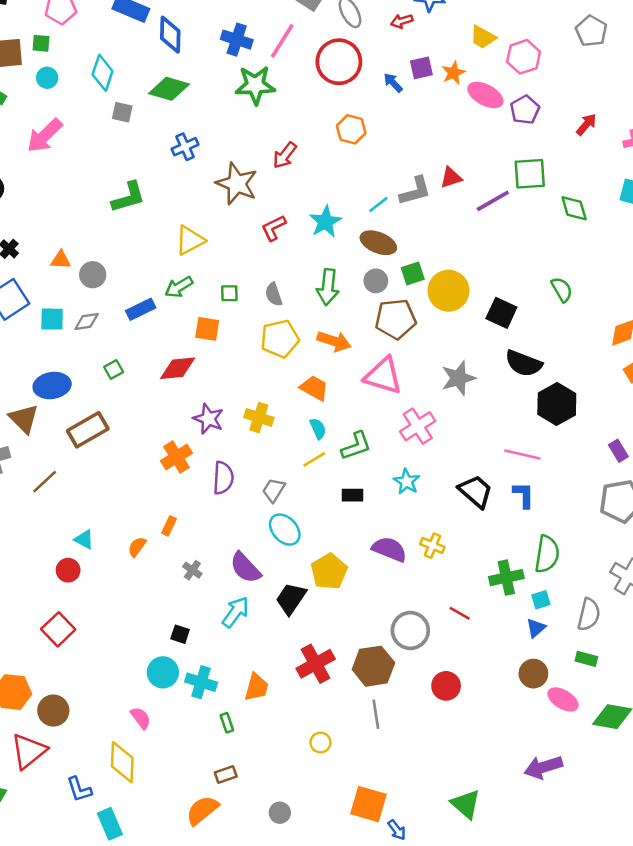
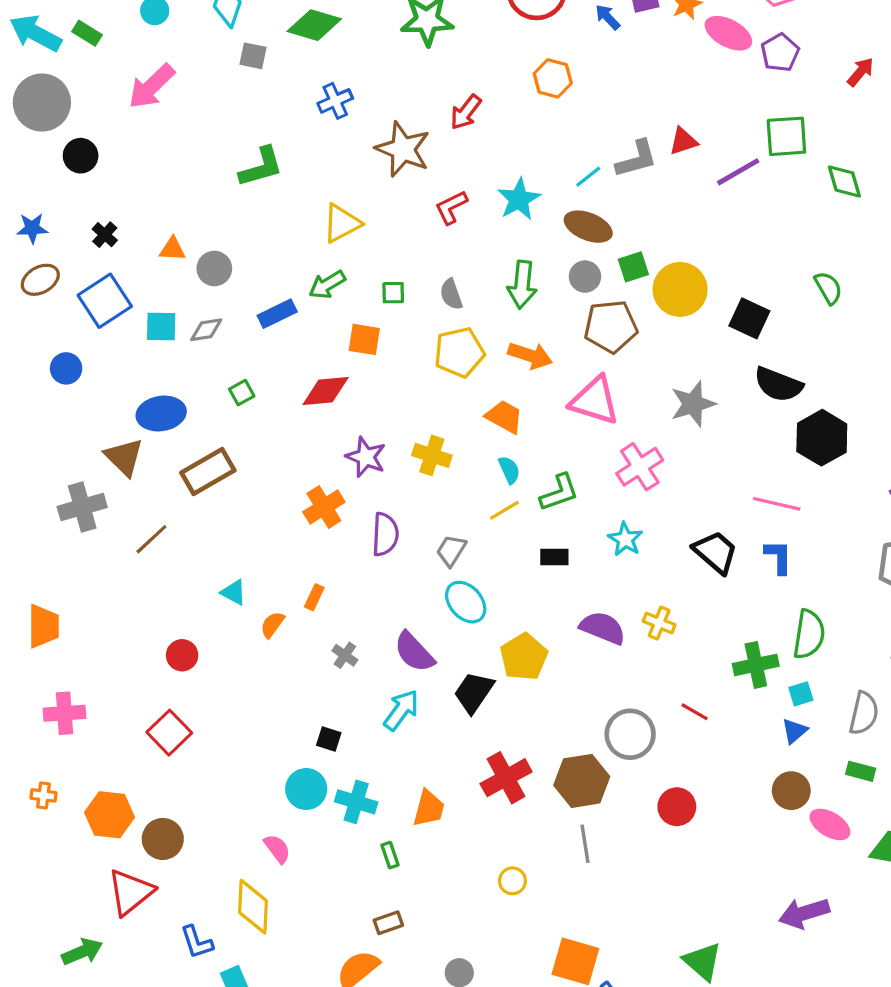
cyan triangle: (84, 539) -> (234, 592), moved

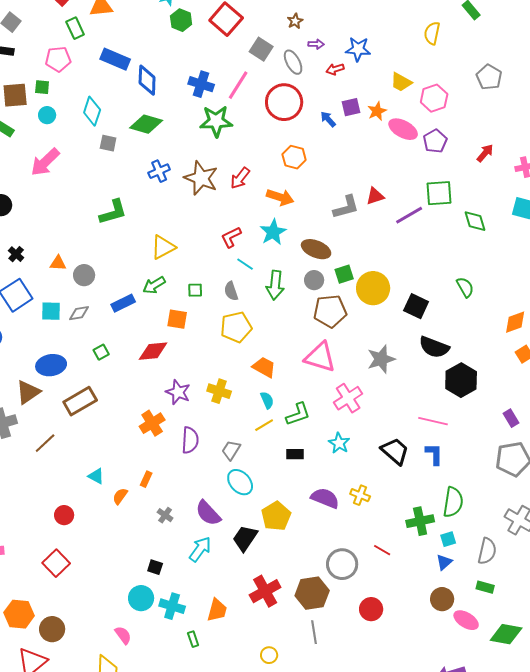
brown star: (403, 149) -> (201, 178), moved
cyan line: (588, 177) -> (245, 264), moved, turned 72
orange arrow: (530, 356) -> (280, 197), moved
brown triangle: (124, 457) -> (28, 392), turned 40

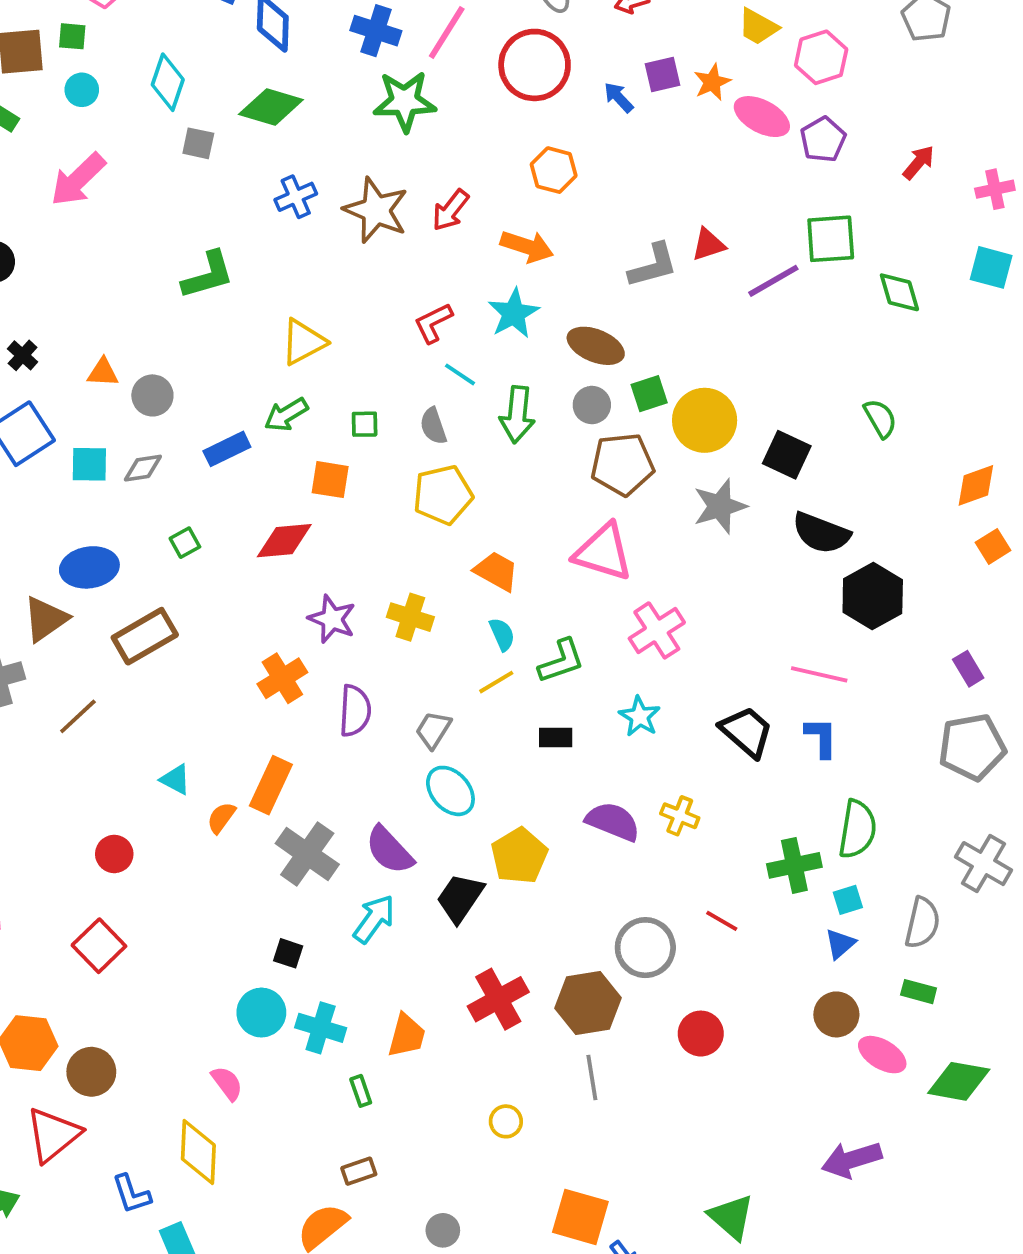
gray star: (381, 359) -> (720, 506), moved
orange rectangle: (146, 479) -> (271, 785), size x1.8
gray cross: (165, 515) -> (307, 854), size x2.0

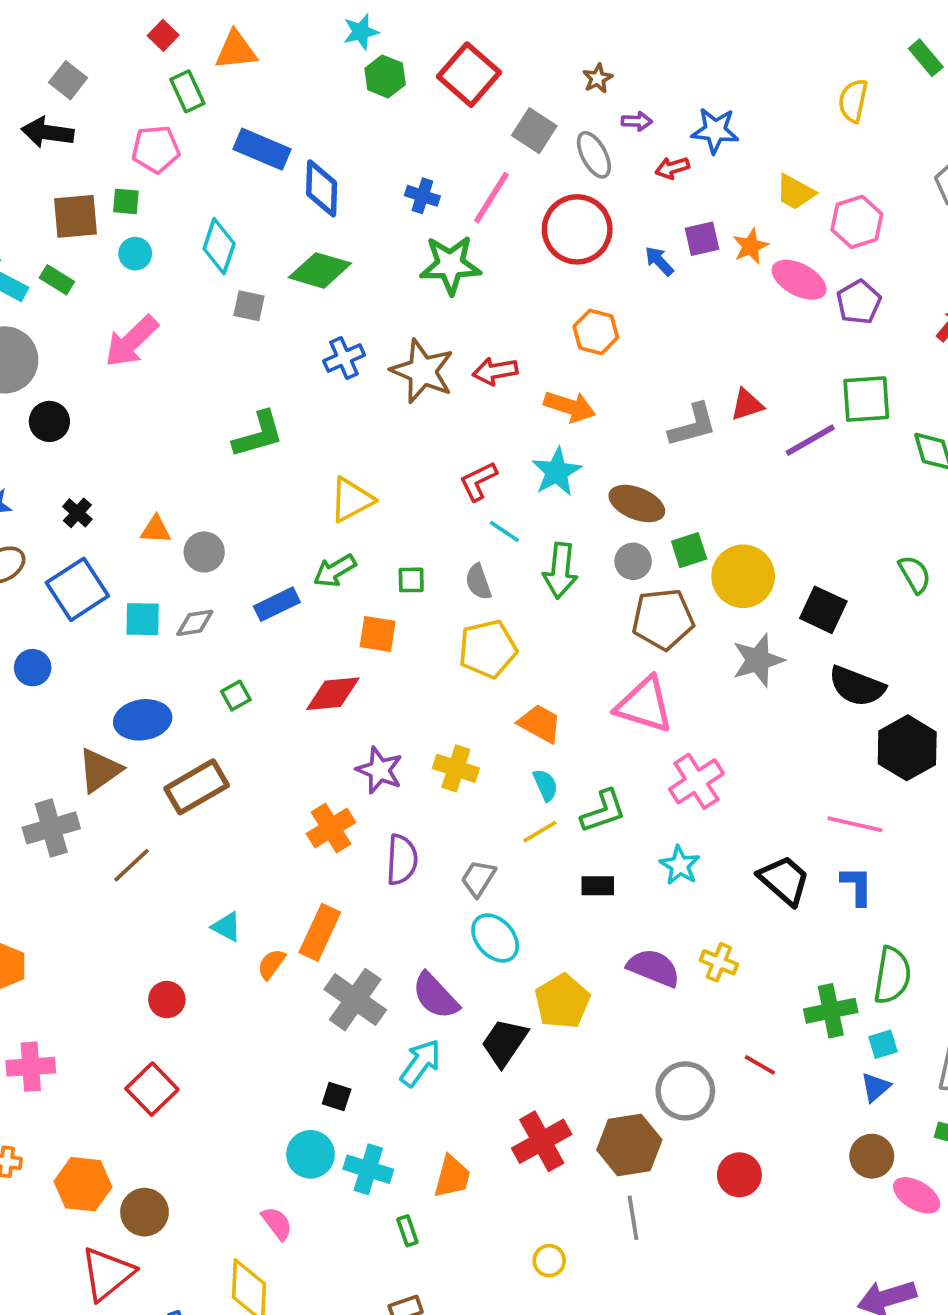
blue cross: (376, 31) -> (422, 196), size x0.7
red arrow: (450, 210) -> (495, 371), turned 42

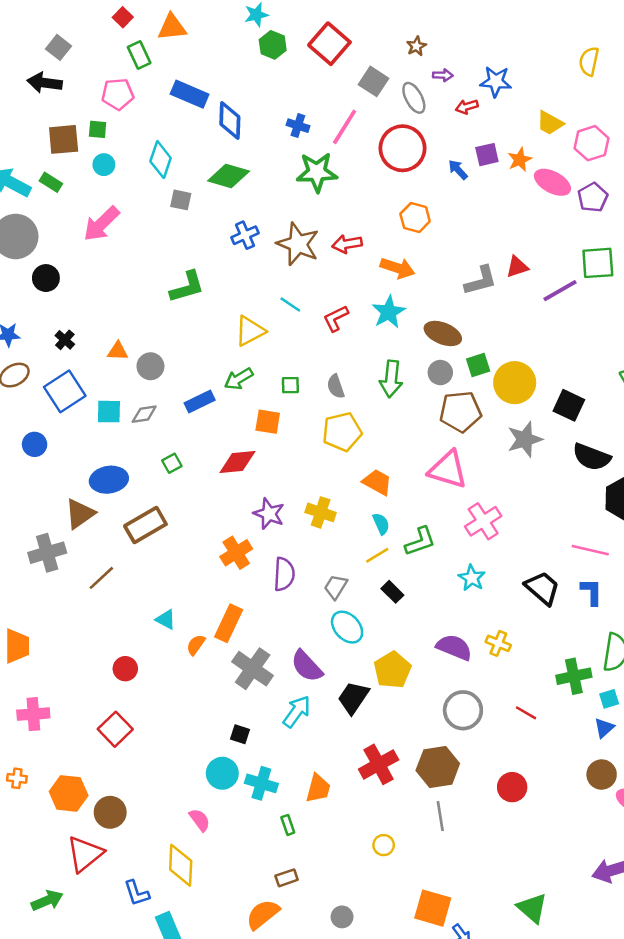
cyan line: (504, 531) -> (290, 305), moved
black rectangle: (598, 886) -> (392, 592), moved, turned 45
gray circle: (685, 1091) -> (463, 710), moved

